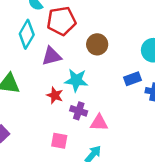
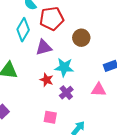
purple cross: (79, 111) -> (66, 93), turned 32
pink triangle: (99, 123) -> (99, 90), moved

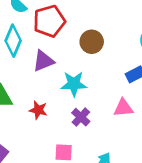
red star: (47, 80) -> (38, 110), moved

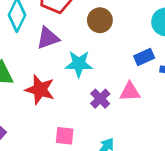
red star: (38, 110) -> (40, 90), size x1.5
purple cross: (81, 117) -> (100, 99), moved

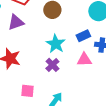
cyan star: (79, 64) -> (56, 44), moved, turned 30
pink triangle: (130, 92) -> (84, 60), moved

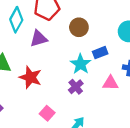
blue rectangle: (83, 36) -> (100, 53), moved
pink square: (27, 91) -> (47, 113), turned 32

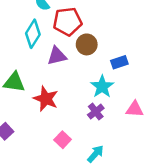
brown circle: (79, 27) -> (87, 44), moved
blue rectangle: (100, 53) -> (119, 62), moved

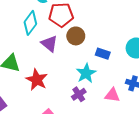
purple triangle: (57, 56) -> (49, 44), turned 48
blue rectangle: (119, 62) -> (103, 54), turned 32

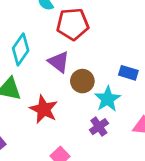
cyan diamond: (30, 23) -> (21, 49), moved
brown circle: (76, 36) -> (82, 81), moved

